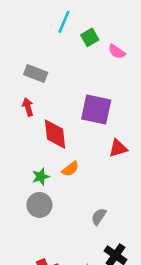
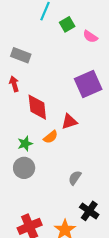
purple square: (96, 110) -> (88, 84), moved, turned -36
red triangle: (118, 148) -> (69, 122), moved

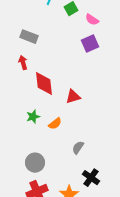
purple square: (88, 84) -> (90, 44), moved, size x0.7
orange semicircle: (51, 137) -> (55, 124), moved
gray circle: (24, 168) -> (35, 163), moved

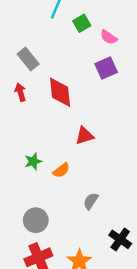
gray rectangle: (29, 37) -> (28, 59), turned 30
red diamond: (44, 84) -> (60, 92), moved
black cross: (91, 178) -> (120, 239), moved

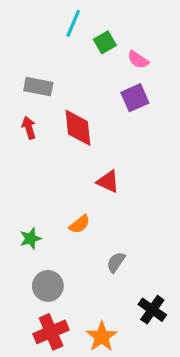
gray rectangle: (28, 59) -> (38, 87), turned -40
red triangle: (84, 136) -> (108, 182), turned 42
green star: (33, 161) -> (30, 239), moved

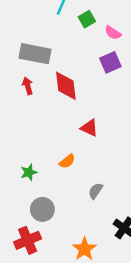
gray rectangle: (38, 87) -> (35, 54), size x1.4
red cross: (51, 332) -> (28, 240), moved

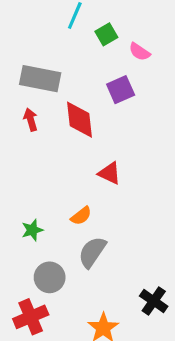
purple square: (110, 62) -> (121, 90), moved
gray semicircle: (96, 191) -> (92, 252), moved, size x1.5

